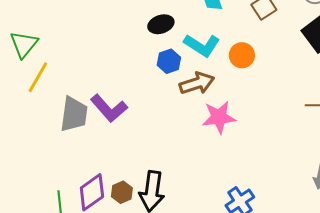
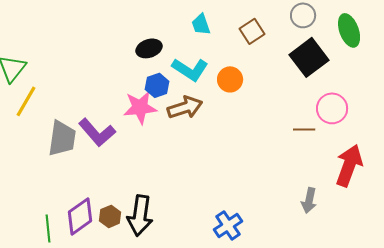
pink star: (219, 117) -> (140, 107), moved

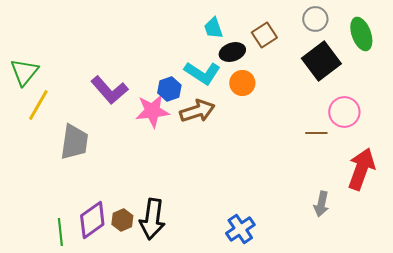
black ellipse: (149, 48) -> (232, 52), moved
purple L-shape: (97, 132) -> (109, 90), moved

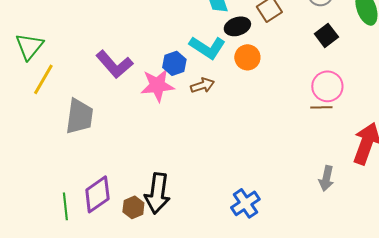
black square: (321, 61) -> (326, 35), size x0.6
brown arrow: (197, 111) -> (202, 85), size x0.7
pink circle: (344, 112) -> (327, 86), moved
brown hexagon: (122, 220) -> (133, 207), moved

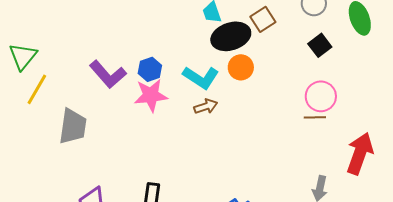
black ellipse: (237, 26) -> (231, 36), size x1.5
cyan L-shape: (207, 47) -> (201, 77), moved
blue hexagon: (174, 63) -> (150, 69), moved
brown arrow: (202, 85) -> (206, 106), moved

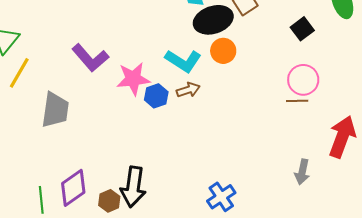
blue hexagon: (150, 69) -> (156, 96), moved

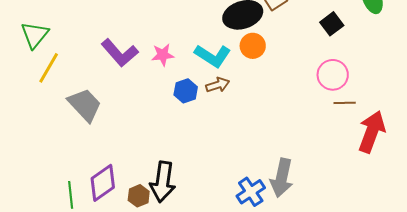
pink star: (133, 79) -> (163, 55), moved, size x0.7
brown line: (297, 101) -> (345, 103), moved
gray trapezoid: (55, 110) -> (85, 105), turned -51
gray arrow: (302, 172) -> (282, 178), moved, size x1.5

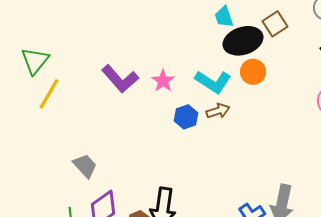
pink star: (163, 55) -> (163, 81), turned -30
gray trapezoid: (85, 105) -> (85, 166), moved, size x0.7

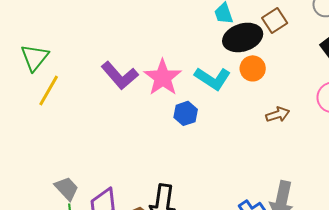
pink star: (163, 81) -> (163, 77), size x1.6
brown arrow: (218, 111) -> (278, 114), moved
gray trapezoid: (85, 166) -> (67, 188), moved

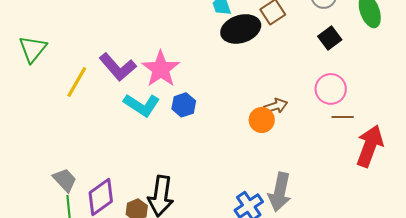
orange circle: (253, 68) -> (262, 120), moved
cyan L-shape: (213, 78) -> (142, 105), moved
yellow line: (49, 90) -> (77, 82), moved

